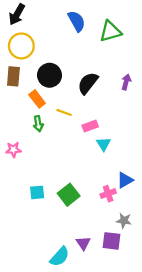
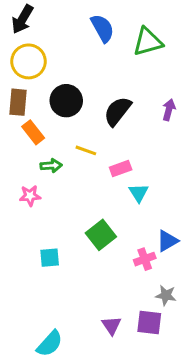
orange rectangle: (37, 99) -> (33, 132), moved
green arrow: (38, 124) -> (51, 166), turned -84
pink star: (13, 150) -> (30, 196), moved
green square: (69, 195) -> (101, 235), moved
cyan semicircle: (60, 257) -> (50, 344), moved

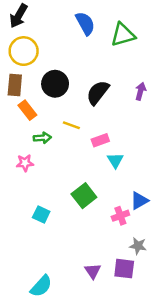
cyan square: (50, 258) -> (41, 214), turned 30

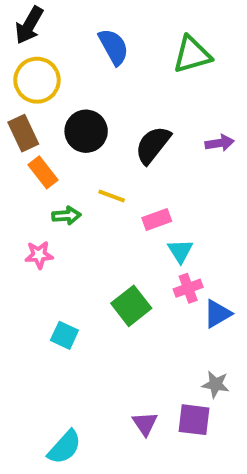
blue semicircle: (85, 23) -> (114, 47), moved
brown rectangle: (15, 85) -> (23, 133), turned -30
purple arrow: (141, 91) -> (220, 143), turned 66
pink cross: (120, 216) -> (188, 288), moved

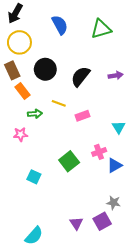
cyan triangle: (180, 251) -> (119, 127), moved
purple square: (194, 420) -> (102, 221), turned -36

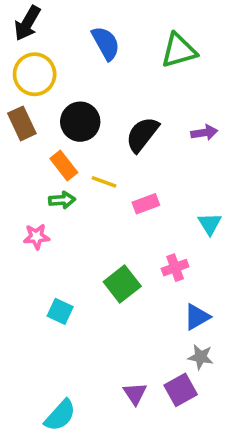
orange rectangle: (23, 91) -> (64, 165), moved
blue triangle: (115, 165) -> (197, 317), moved

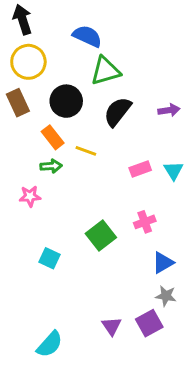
black arrow: (27, 23) -> (22, 20), turned 132
blue semicircle: (106, 43) -> (87, 36), turned -36
green triangle: (179, 51) -> (105, 71), moved
pink rectangle: (146, 204) -> (140, 169), moved
cyan triangle: (210, 224) -> (173, 171), moved

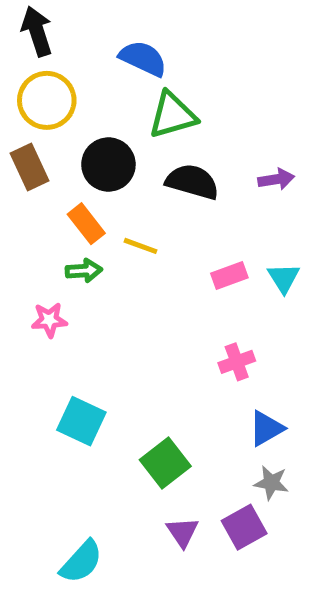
black semicircle: (118, 112) -> (192, 182), turned 68
green square: (101, 235) -> (165, 463), moved
cyan square: (50, 258) -> (81, 421), size x1.4

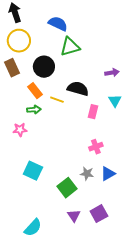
black semicircle: (192, 182) -> (78, 89), moved
pink rectangle: (229, 276) -> (93, 112), turned -56
cyan triangle: (284, 278) -> (115, 101), moved
gray star: (271, 483) -> (87, 174), moved

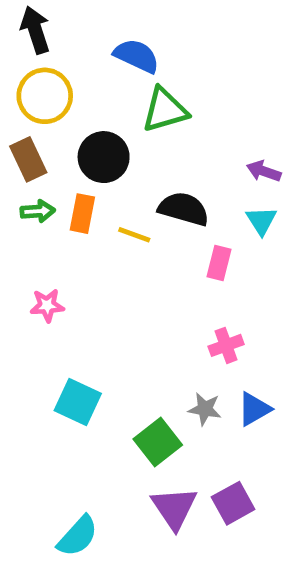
purple arrow: (112, 73) -> (264, 171), turned -152
orange rectangle: (35, 91) -> (82, 214), turned 49
cyan triangle: (115, 101) -> (261, 221), moved
green arrow: (34, 110) -> (38, 211), moved
purple triangle: (74, 216) -> (174, 508), size x1.5

